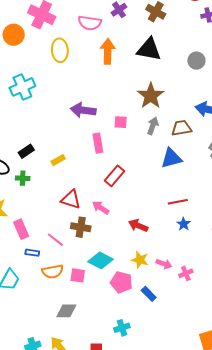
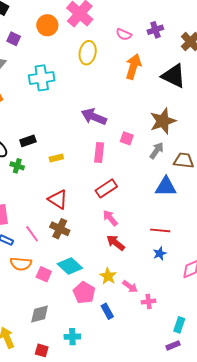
pink semicircle: (90, 23) -> (124, 34), size x0.7
pink arrow: (101, 208) -> (110, 218), moved
gray diamond: (66, 311) -> (40, 314), moved, turned -30

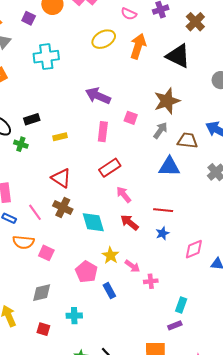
purple square: (14, 39) -> (29, 18), moved
yellow ellipse: (88, 53) -> (104, 39), moved, turned 50
pink arrow: (110, 218) -> (124, 195), moved
red arrow: (116, 243) -> (129, 222), moved
cyan diamond: (70, 266) -> (93, 222), moved, turned 30

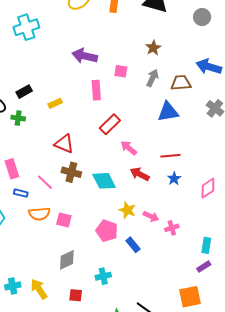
brown star: (167, 101) -> (153, 48), size x0.6

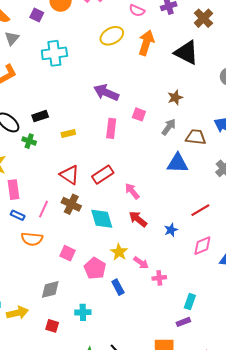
red rectangle: (110, 124) -> (103, 175), moved
red line: (170, 156) -> (200, 210), moved, turned -36
pink line: (45, 182) -> (43, 209), turned 60
pink square: (64, 220) -> (68, 253), moved
yellow arrow: (39, 289) -> (17, 313), turned 100

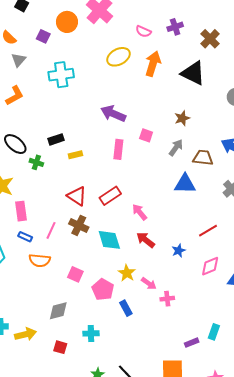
black rectangle: (40, 116) -> (56, 139), moved
cyan rectangle: (190, 302) -> (214, 332), moved

